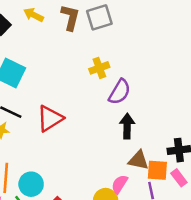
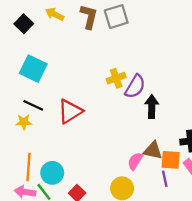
yellow cross: (99, 68) -> (116, 78), moved
black arrow: (127, 126) -> (152, 107), moved
pink semicircle: (120, 184) -> (135, 161), moved

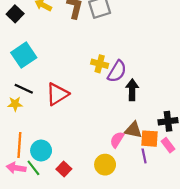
cyan square: (33, 69) -> (24, 55), turned 30
yellow cross: (116, 78) -> (100, 64), turned 35

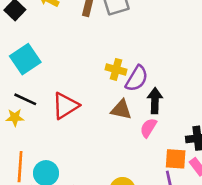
brown triangle: (133, 130) -> (121, 110), moved
pink semicircle: (117, 140) -> (148, 128), moved

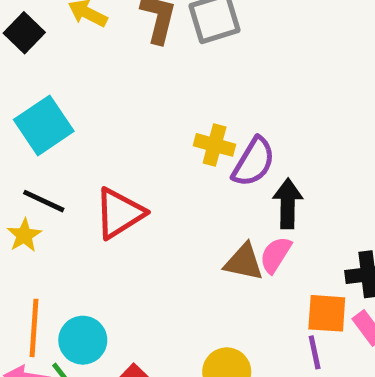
brown triangle: (121, 110) -> (244, 262), moved
yellow star: (15, 117) -> (24, 235), turned -30

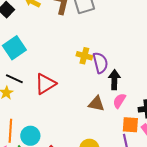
purple semicircle: (254, 162) -> (100, 63), turned -45
pink semicircle: (276, 255) -> (119, 101), moved

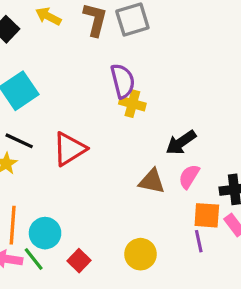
purple semicircle: (100, 63) -> (123, 81), moved
black arrow: (114, 80) -> (181, 142), turned -126

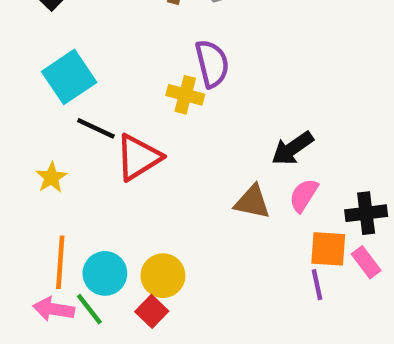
yellow cross: (132, 104) -> (185, 95), moved
black line: (19, 141) -> (96, 128), moved
yellow circle: (141, 254) -> (163, 276), moved

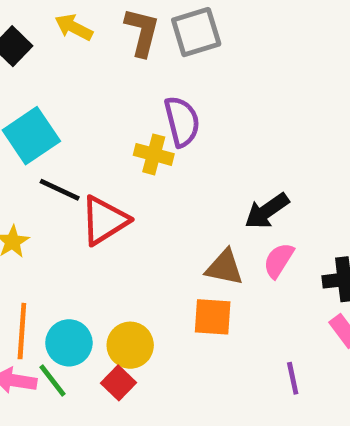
orange square: (328, 249) -> (213, 317), moved
purple line: (317, 285) -> (293, 378), moved

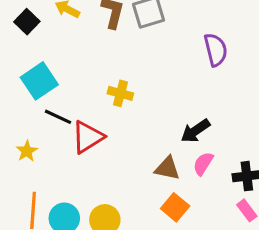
purple semicircle: (182, 121) -> (216, 50), moved
orange square: (213, 317) -> (175, 207), moved, turned 36

